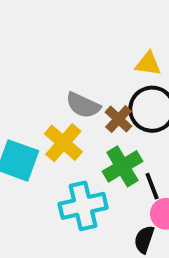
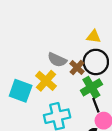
green cross: (122, 166) -> (91, 87), moved

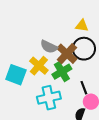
brown cross: (77, 68) -> (67, 54), size x1.5
green cross: (91, 87) -> (62, 72), moved

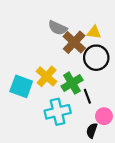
gray semicircle: (49, 47) -> (58, 28), moved
brown cross: (67, 54) -> (74, 42), moved
black line: (84, 88) -> (87, 96), moved

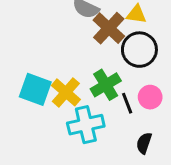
yellow cross: (47, 76) -> (66, 92), moved
pink circle: (104, 116) -> (150, 97), moved
black semicircle: (92, 131) -> (144, 143), moved

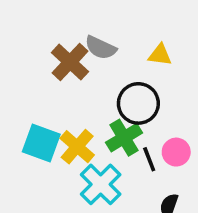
brown cross: (109, 28) -> (70, 62), moved
black circle: (139, 50) -> (138, 103), moved
cyan cross: (86, 125) -> (101, 184), turned -32

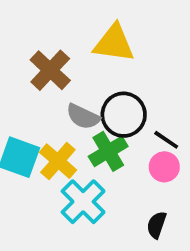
gray semicircle: (101, 48) -> (83, 117), moved
yellow triangle: (160, 55) -> (114, 43), moved, size x1.6
black line: (149, 159) -> (166, 140), moved, turned -35

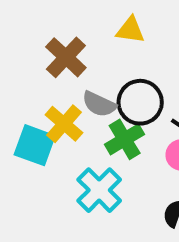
yellow triangle: (114, 43) -> (130, 30), size x0.7
yellow cross: (58, 161) -> (64, 124), moved

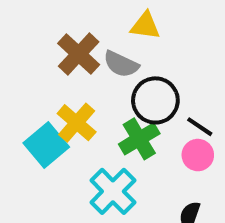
gray semicircle: (99, 104) -> (121, 64), moved
cyan square: (35, 145) -> (46, 145), turned 30

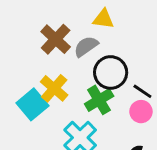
gray semicircle: (121, 64) -> (86, 46), turned 120

